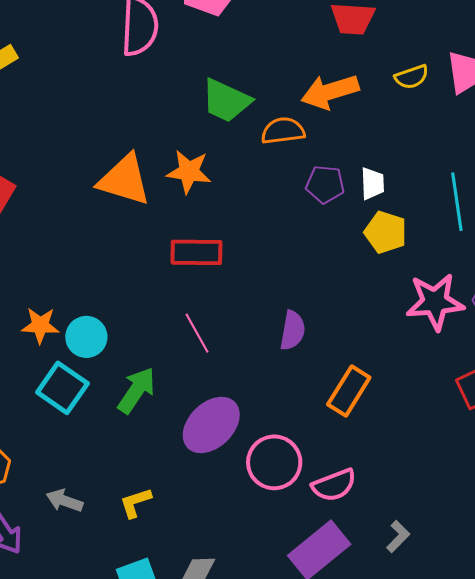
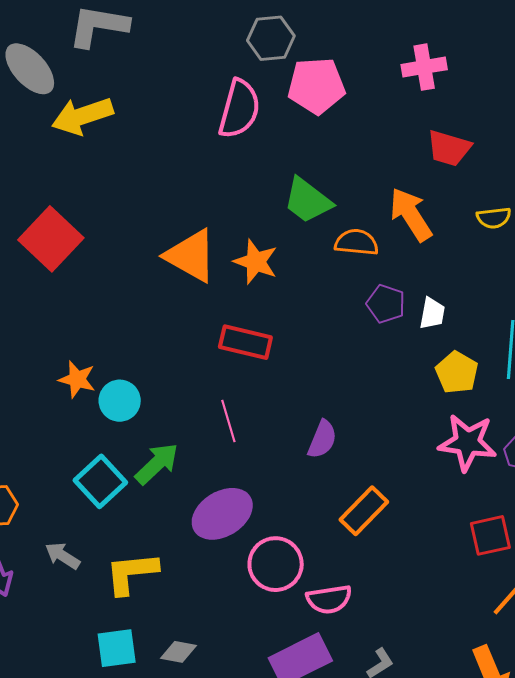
orange arrow: (330, 92) -> (411, 214), turned 62
yellow pentagon: (386, 232) -> (457, 372), moved
cyan square: (62, 388) -> (100, 481), moved
yellow L-shape: (136, 503) -> (131, 573), size x1.6

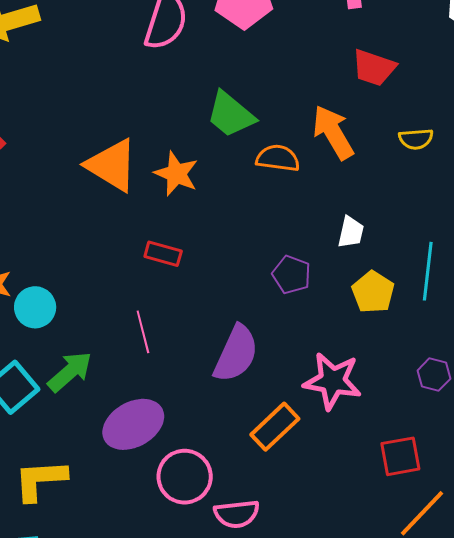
purple pentagon: (386, 304) -> (292, 275), moved
red rectangle: (245, 342) -> (163, 254), size x0.7
purple semicircle: (322, 439) -> (236, 354), size x1.5
pink star: (467, 442) -> (333, 381), moved

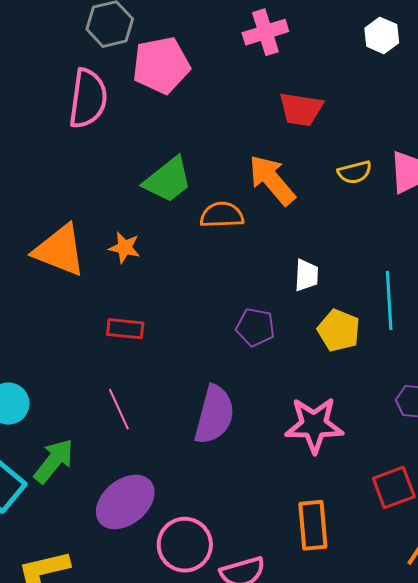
green trapezoid: (231, 114) -> (168, 180), turned -68
orange star: (176, 174) -> (125, 248), size x0.7
orange rectangle: (275, 427) -> (313, 525), moved, turned -42

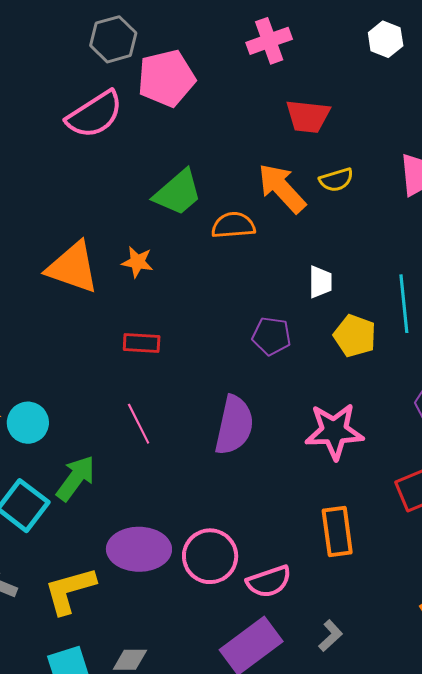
pink semicircle: (88, 98) -> (95, 115), turned 52
yellow semicircle: (355, 172) -> (336, 180), moved
purple ellipse: (125, 502) -> (139, 549), moved, turned 42

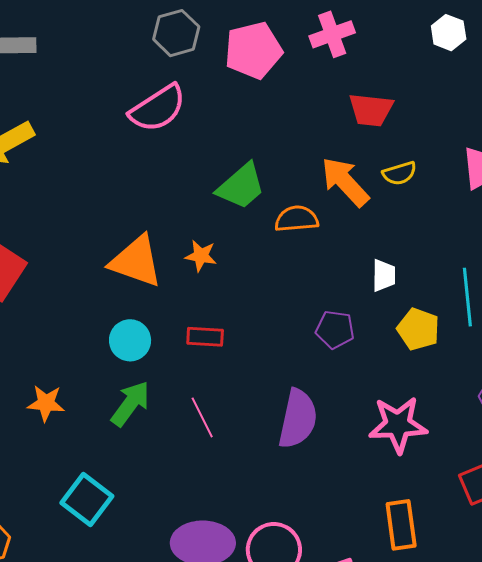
pink pentagon: (166, 78) -> (253, 50), moved
cyan circle: (28, 423) -> (130, 340), moved
green arrow: (76, 478) -> (130, 404), moved

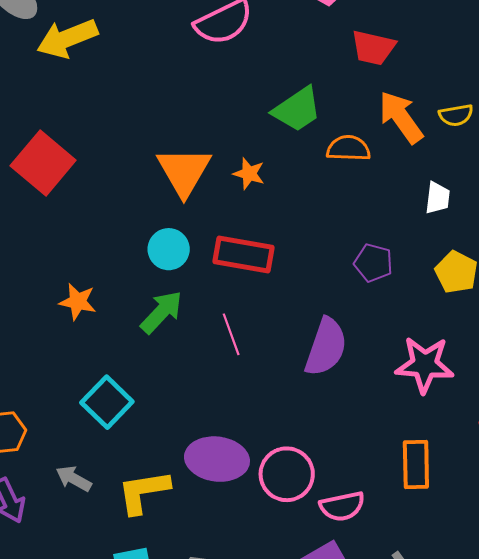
red trapezoid: (371, 110) -> (373, 48), moved
orange triangle: (136, 261) -> (184, 171), turned 34
white trapezoid: (384, 275) -> (438, 198), moved
red rectangle: (205, 337) -> (244, 254), size x1.6

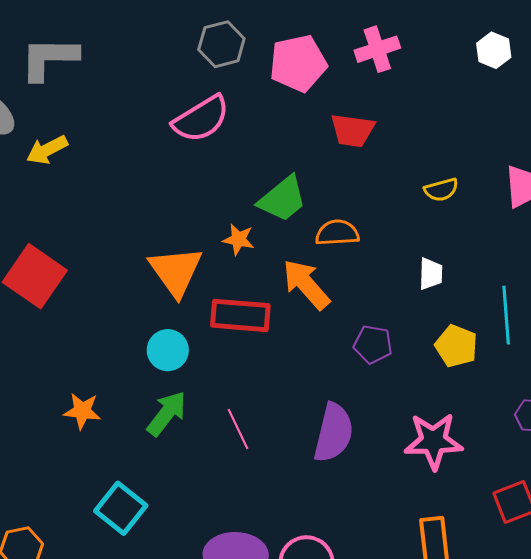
yellow arrow: (67, 38) -> (47, 150), size x0.7
orange arrow: (401, 117) -> (306, 284), moved
orange star: (249, 174) -> (238, 239), moved
red rectangle: (244, 254) -> (240, 315), moved

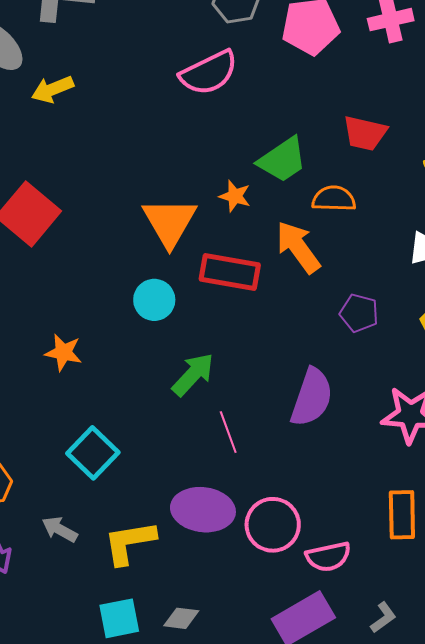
red trapezoid: (352, 130) -> (365, 133), moved
green arrow: (167, 413) -> (193, 374), moved
pink line: (238, 429) -> (228, 432), moved

